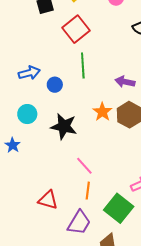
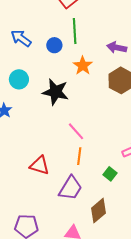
blue arrow: (29, 73) -> (21, 38), turned -130
blue circle: (55, 85) -> (54, 45), moved
orange star: (102, 112) -> (83, 66), moved
green square: (119, 208) -> (110, 174), size x0.5

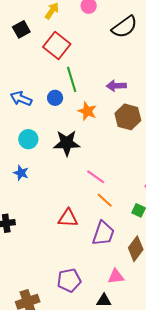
orange line: (79, 156) -> (105, 200), turned -42

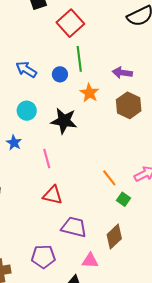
pink line: (96, 177) -> (47, 159), moved, turned 30
orange line: (105, 200) -> (109, 178), moved
purple trapezoid: (103, 233) -> (74, 227), moved, turned -104

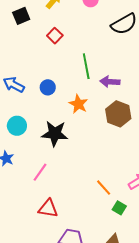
red square: (70, 23) -> (55, 36), size x0.6
green line: (79, 59) -> (86, 66), moved
pink line: (47, 159) -> (40, 172), turned 54

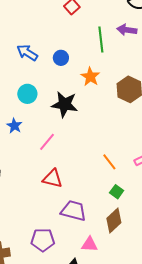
purple arrow: (110, 82) -> (127, 30), moved
green square: (119, 208) -> (117, 192), moved

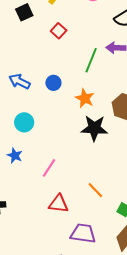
green line: (101, 39) -> (91, 60), turned 35
black star: (65, 104) -> (94, 128), moved
orange line: (109, 162) -> (95, 190), moved

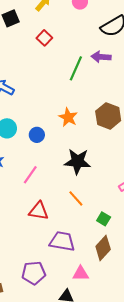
blue circle: (53, 83) -> (37, 135), moved
orange star: (85, 98) -> (68, 117), moved
black star: (94, 128) -> (77, 161), moved

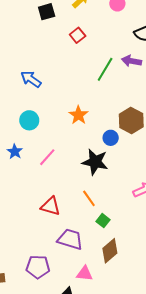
orange star: (68, 117) -> (78, 115), moved
blue circle: (37, 135) -> (111, 138), moved
pink line: (30, 175) -> (47, 157), moved
green square: (104, 219) -> (103, 221), moved

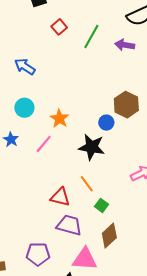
red square: (78, 35) -> (59, 27), moved
green line: (105, 69) -> (91, 36), moved
orange star: (78, 115) -> (59, 119), moved
red triangle: (51, 206) -> (60, 197), moved
pink triangle: (84, 273) -> (85, 259), size x1.5

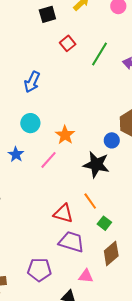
blue arrow: (25, 67) -> (32, 82), turned -100
pink triangle: (85, 259) -> (86, 276), size x0.6

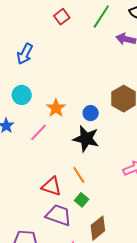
green line: (100, 54) -> (101, 16), moved
blue circle: (112, 140) -> (91, 113), moved
green square: (104, 223) -> (82, 200), moved

